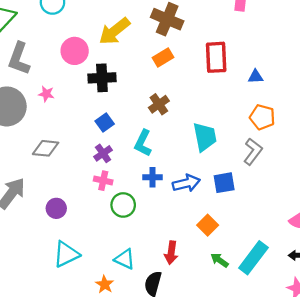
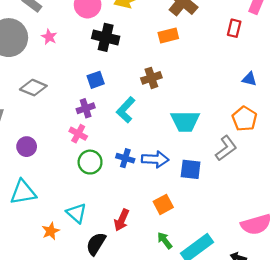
red rectangle: (216, 57) -> (234, 28), moved, size x0.6
cyan trapezoid: (205, 137) -> (185, 121), turned 84
blue cross: (152, 177) -> (125, 158), moved

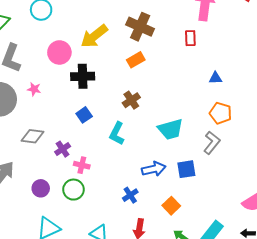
purple cross: (86, 108) -> (63, 149), moved
blue cross: (125, 158) -> (130, 195), moved, turned -35
green circle: (90, 162) -> (73, 190), moved

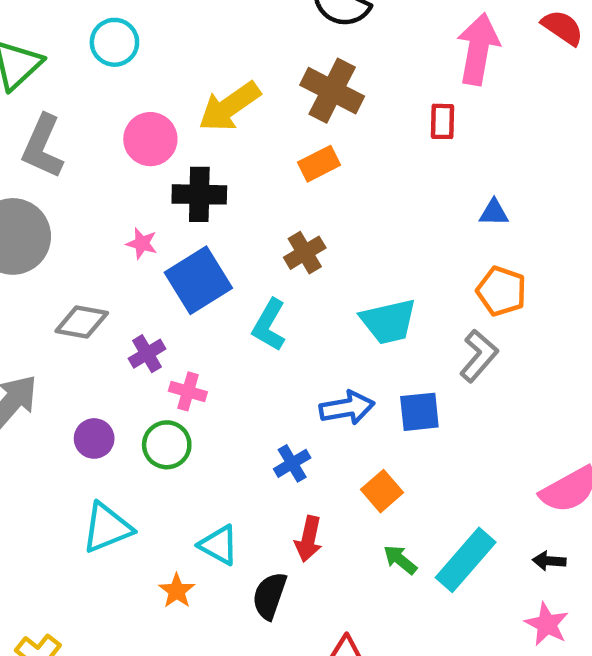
pink star: (34, 89) -> (142, 243), moved
blue square: (84, 115) -> (198, 280), size x1.8

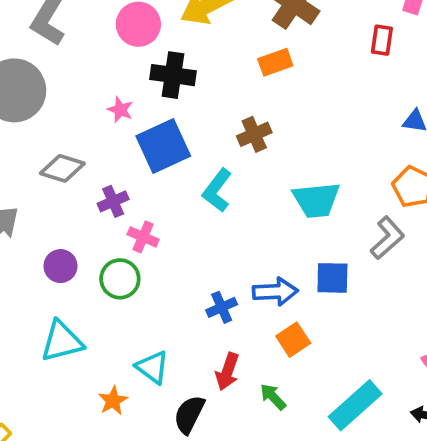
blue arrow: (347, 408) -> (275, 292), moved
green arrow: (400, 560) -> (273, 397), moved

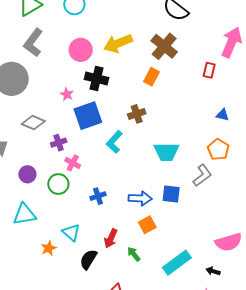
orange rectangle: (275, 62) -> (151, 77), turned -48
blue cross: (222, 307) -> (98, 196), moved

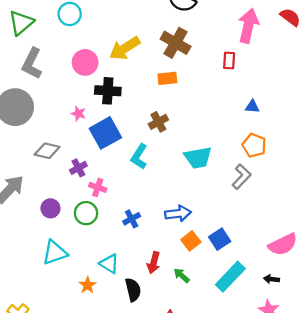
orange rectangle: (151, 77) -> (167, 78), turned 66
blue square: (171, 194) -> (220, 239), moved, turned -30
black semicircle: (88, 259) -> (133, 290), turned 145

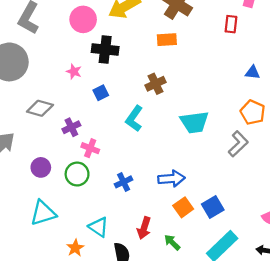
blue square: (105, 133) -> (101, 93), size x0.5

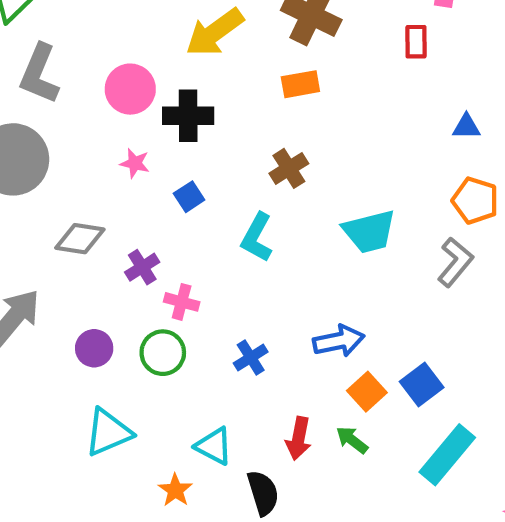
pink circle: (83, 19) -> (130, 89), moved
green arrow: (172, 242) -> (352, 440), moved

